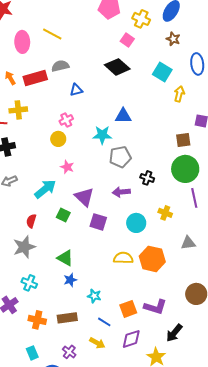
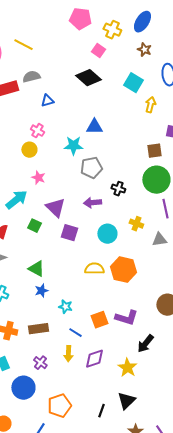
pink cross: (66, 120) -> (37, 131), turned -32
gray triangle: (188, 243) -> (159, 240), moved
purple diamond: (131, 339) -> (94, 359), moved
yellow arrow: (97, 343) -> (68, 354), turned 63

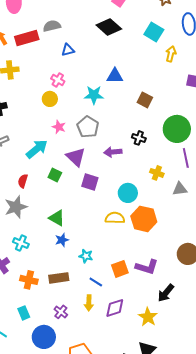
brown square: (154, 151) -> (145, 100), moved, turned 35
gray pentagon: (91, 168) -> (88, 127), moved, turned -30
cyan circle: (107, 234) -> (128, 193), moved

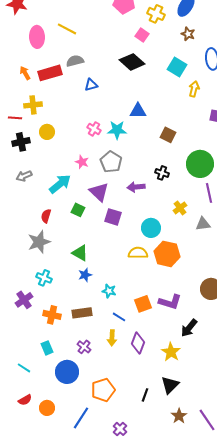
pink cross: (58, 80) -> (94, 129), moved
yellow circle: (50, 99) -> (47, 132), moved
yellow cross: (157, 173) -> (180, 208), turned 32
purple diamond: (115, 308) -> (138, 343), turned -50

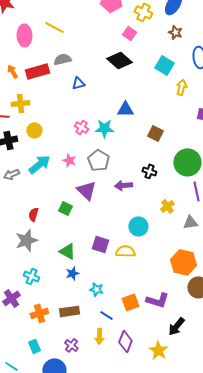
cyan arrow: (60, 184) -> (39, 164), moved
purple square: (113, 217) -> (100, 244), moved
orange hexagon: (167, 254) -> (183, 262), moved
orange cross: (52, 315) -> (39, 313), turned -30

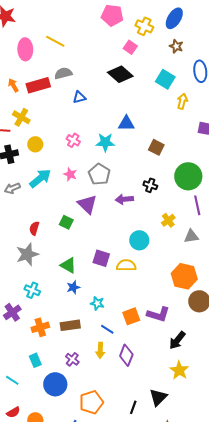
yellow cross: (20, 103) -> (21, 117), turned 36
pink cross: (81, 127) -> (73, 140), moved
yellow star: (158, 350) -> (179, 370), moved

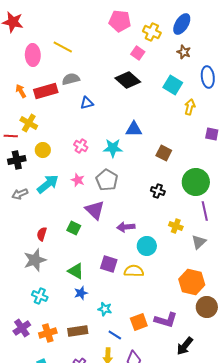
purple arrow: (124, 199) -> (126, 227), moved
yellow cross: (168, 220) -> (176, 226), turned -32
gray triangle: (191, 236) -> (199, 242), turned -35
purple cross: (12, 312) -> (22, 328), moved

